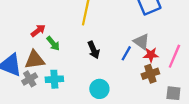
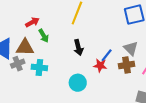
gray triangle: (141, 42) -> (131, 48), moved
red star: (151, 55) -> (100, 66), moved
brown cross: (150, 74) -> (126, 65), moved

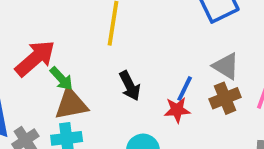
red arrow: (32, 22) -> (35, 58), size x1.6
brown triangle: (25, 47) -> (71, 104), moved

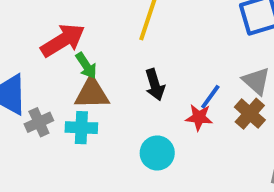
brown cross: (225, 98) -> (250, 114), turned -36

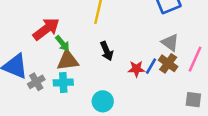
blue line: (210, 97) -> (151, 66), moved
cyan circle: (157, 153) -> (103, 101), moved

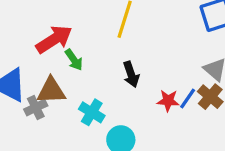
brown triangle: (68, 60) -> (51, 91), moved
cyan cross: (63, 83) -> (92, 112), moved, turned 30

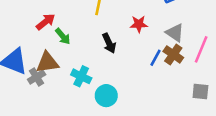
red arrow: (54, 39) -> (46, 22), size x0.7
red star: (168, 101) -> (139, 24), moved

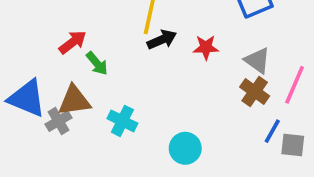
black arrow: (109, 43) -> (162, 40), moved, turned -90
blue line: (156, 58) -> (272, 131), moved
cyan circle: (106, 96) -> (185, 148), moved

